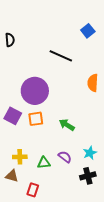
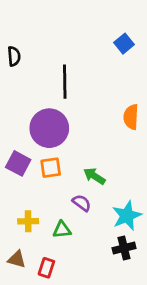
black line: (61, 56) -> (65, 82), moved, turned 65
cyan star: (90, 153) -> (127, 216), size x1.5
purple semicircle: (65, 157) -> (82, 203), moved
brown triangle: (12, 176) -> (17, 259), moved

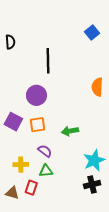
purple circle: (49, 128) -> (36, 95), size x0.7
green arrow: (94, 176) -> (70, 131), turned -42
purple semicircle: (82, 203) -> (45, 151), moved
red rectangle: (46, 268) -> (31, 188), moved

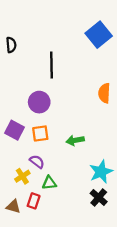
blue square: (92, 32) -> (99, 35), size x1.6
purple semicircle: (45, 151) -> (37, 162), moved
yellow cross: (21, 165) -> (22, 176), turned -32
black cross: (92, 184) -> (99, 198), turned -35

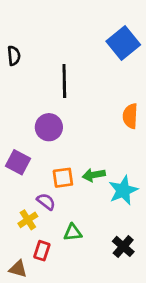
orange square: (40, 134) -> (63, 178), moved
cyan star: (101, 172) -> (123, 190), moved
green triangle: (49, 183) -> (73, 232), moved
brown triangle: (13, 206) -> (18, 269), moved

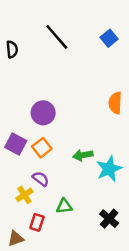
blue square: (123, 43) -> (109, 38), size x0.6
black line: (64, 81) -> (57, 37), moved, turned -40
orange square: (63, 178) -> (42, 148), moved, turned -30
brown triangle: (18, 269) -> (16, 239), turned -35

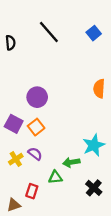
green arrow: (83, 155) -> (71, 162), moved
yellow cross: (24, 195) -> (16, 159), moved

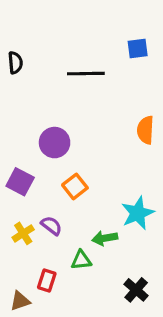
black line: (49, 32) -> (86, 74), moved, turned -50
blue square: (94, 33) -> (138, 49), turned 32
orange square: (36, 127) -> (75, 186), moved
black cross: (94, 188) -> (136, 290), moved

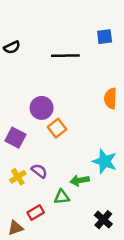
black semicircle: (15, 63) -> (12, 47), turned 70
orange square: (75, 186) -> (57, 128), moved
cyan star: (138, 213) -> (105, 161), turned -30
red rectangle: (47, 280) -> (36, 212), turned 42

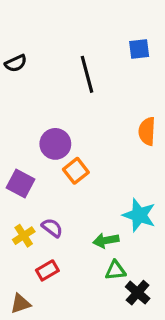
black line: (65, 56) -> (87, 74), turned 76
green triangle: (62, 197) -> (115, 270), moved
red rectangle: (36, 212) -> (47, 270), moved

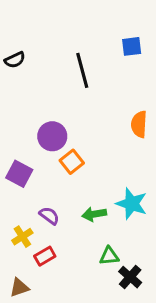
yellow cross: (24, 236) -> (22, 237), moved
green arrow: (106, 240) -> (94, 214), moved

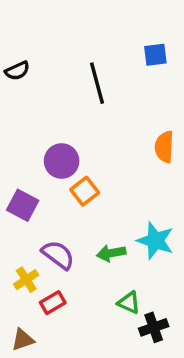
purple semicircle: (49, 216) -> (58, 255), size x1.4
green triangle: (109, 256) -> (129, 303), turned 30
black cross: (130, 277) -> (154, 327), turned 30

